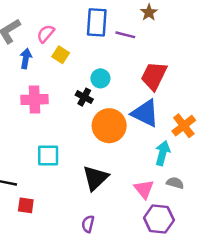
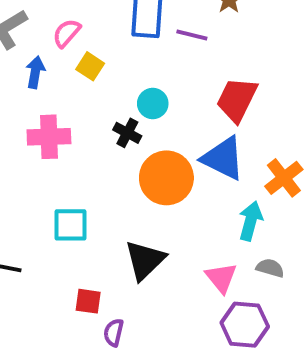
red square: (26, 205) -> (88, 301), moved
purple semicircle: (88, 224) -> (114, 333), moved

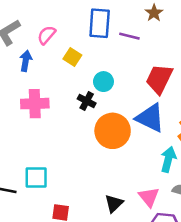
yellow square: (90, 66) -> (72, 57), moved
cyan square: (70, 225) -> (36, 177), moved
black triangle: (145, 260) -> (114, 203), moved, size x0.7

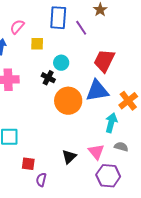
purple line: (129, 36) -> (81, 28), turned 42
yellow square: (72, 57) -> (37, 44), turned -32
blue triangle: (150, 118) -> (97, 91), turned -35

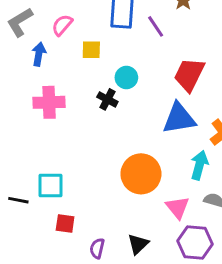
orange circle: (68, 101) -> (141, 174), moved
black triangle: (69, 157) -> (138, 244), moved
red square: (28, 164) -> (65, 224), moved

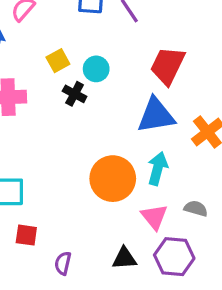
yellow square: (91, 50) -> (58, 61), moved, turned -30
cyan arrow: (199, 165) -> (158, 169), moved
black triangle: (138, 244) -> (124, 258), moved, turned 40

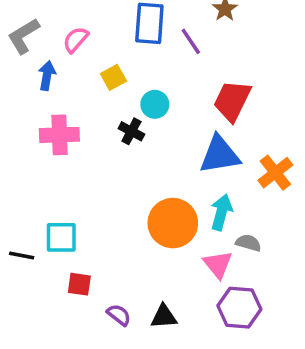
yellow square: (58, 61) -> (113, 77), moved
gray semicircle: (196, 208) -> (248, 243), moved
black triangle: (124, 258) -> (164, 317), moved
purple semicircle: (63, 263) -> (119, 315), turned 115

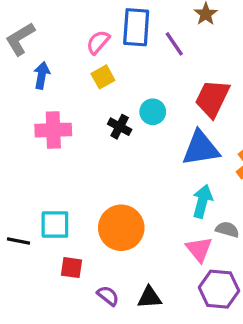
pink semicircle: (76, 40) -> (98, 42), moved
cyan circle: (155, 104) -> (153, 112), moved
orange circle: (173, 223) -> (121, 228), moved

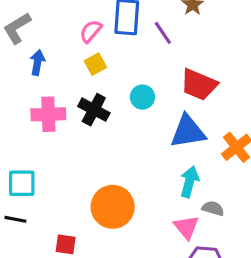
red trapezoid: (212, 99) -> (199, 85), turned -93
black cross: (120, 127) -> (94, 110), moved, size x1.4
cyan square: (55, 224) -> (22, 183), moved

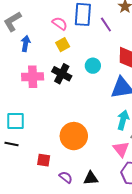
pink semicircle: (91, 31) -> (60, 23), turned 84

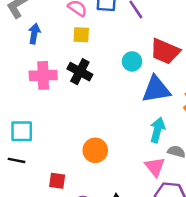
yellow square: (63, 45) -> (81, 35), turned 32
cyan circle: (93, 66) -> (132, 61), moved
orange circle: (74, 136) -> (95, 150), size x0.7

